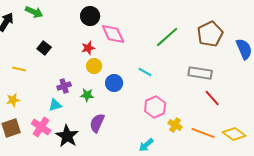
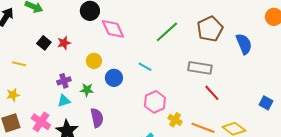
red star: (88, 48) -> (64, 43), moved
cyan triangle: (55, 105) -> (64, 101), moved
purple semicircle: (97, 123) -> (97, 118), turned 144

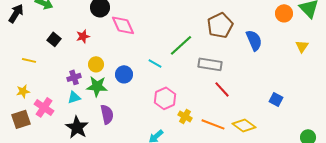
green line: (167, 32) -> (181, 45), moved
red star: (64, 43) -> (83, 36), moved
yellow circle: (94, 61) -> (96, 64), moved
green star: (87, 90) -> (97, 86), size x1.5
pink cross: (41, 122) -> (44, 107), moved

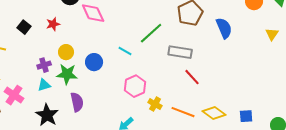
blue square: (276, 99) -> (246, 116), moved, turned -32

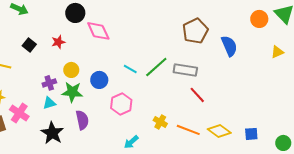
green line: (151, 33) -> (156, 67), moved
yellow triangle: (272, 34) -> (277, 52), turned 32
pink hexagon: (135, 86) -> (121, 104), moved

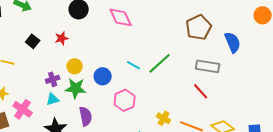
pink diamond: (98, 31) -> (121, 17), moved
gray rectangle: (185, 70) -> (208, 66), moved

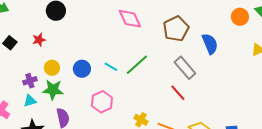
pink diamond: (121, 17) -> (130, 19), moved
gray rectangle: (208, 66) -> (185, 68), turned 40
blue circle: (103, 76) -> (82, 69), moved

